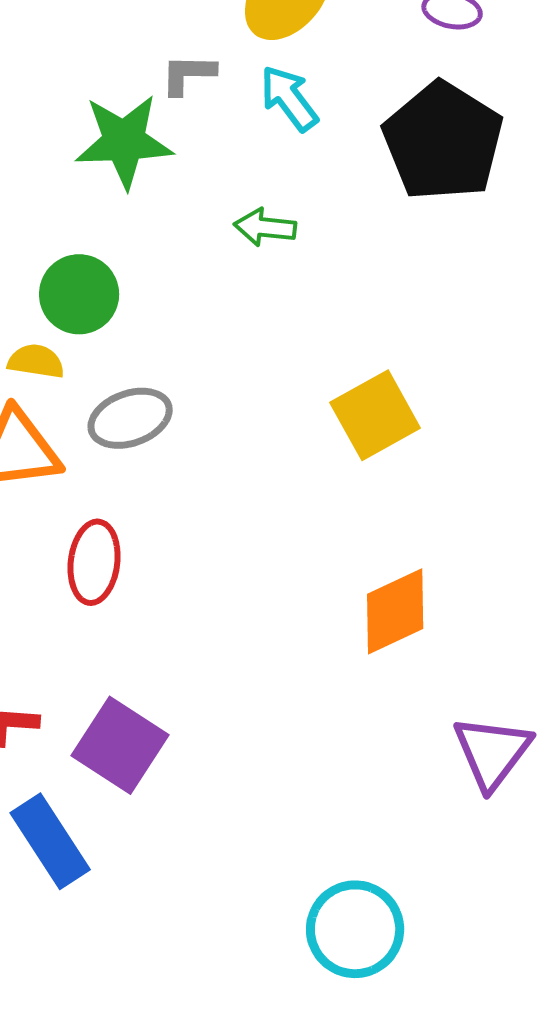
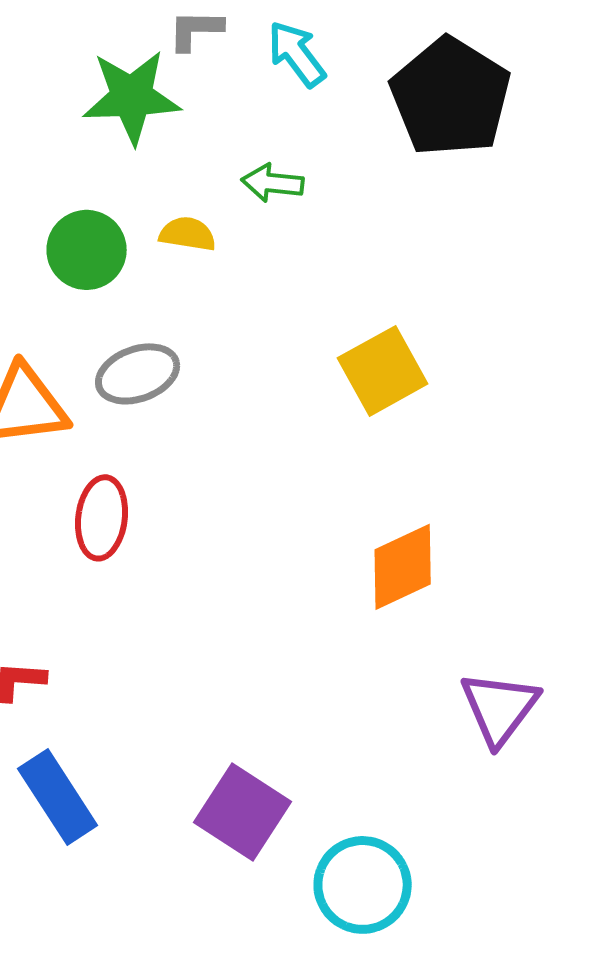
yellow semicircle: (36, 361) -> (188, 234), moved
purple square: (120, 745) -> (243, 812), moved

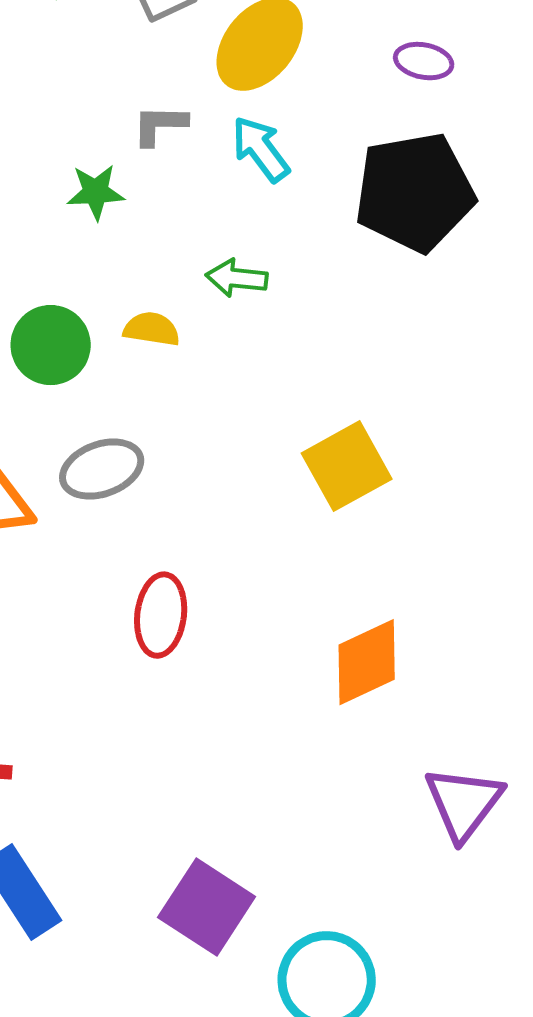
green star: (132, 97) -> (96, 192), size x0.6
black pentagon: (451, 97) -> (415, 192), turned 30
red ellipse: (102, 518) -> (161, 615), moved

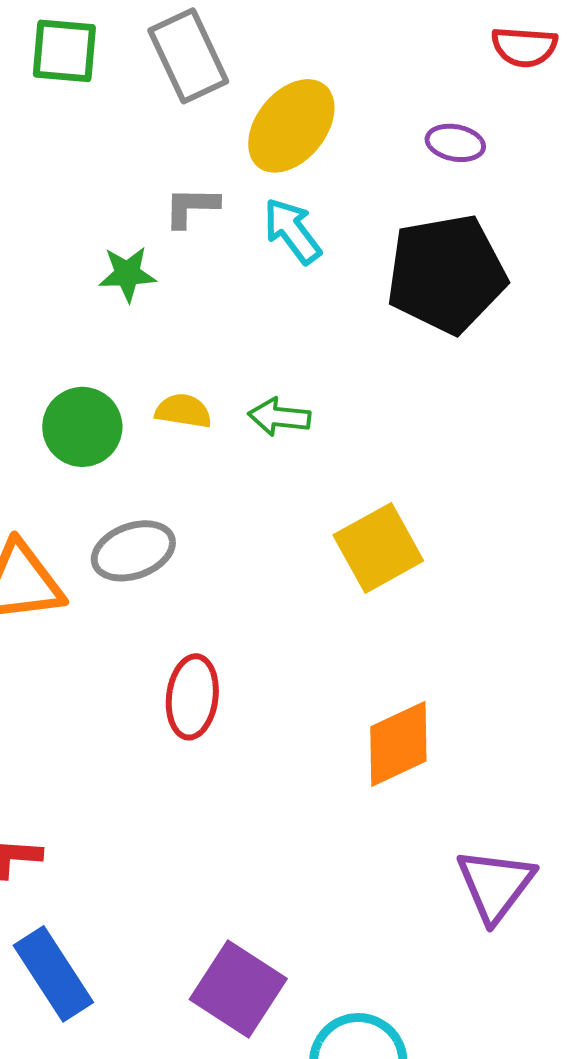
green arrow: (237, 278) -> (279, 417), moved

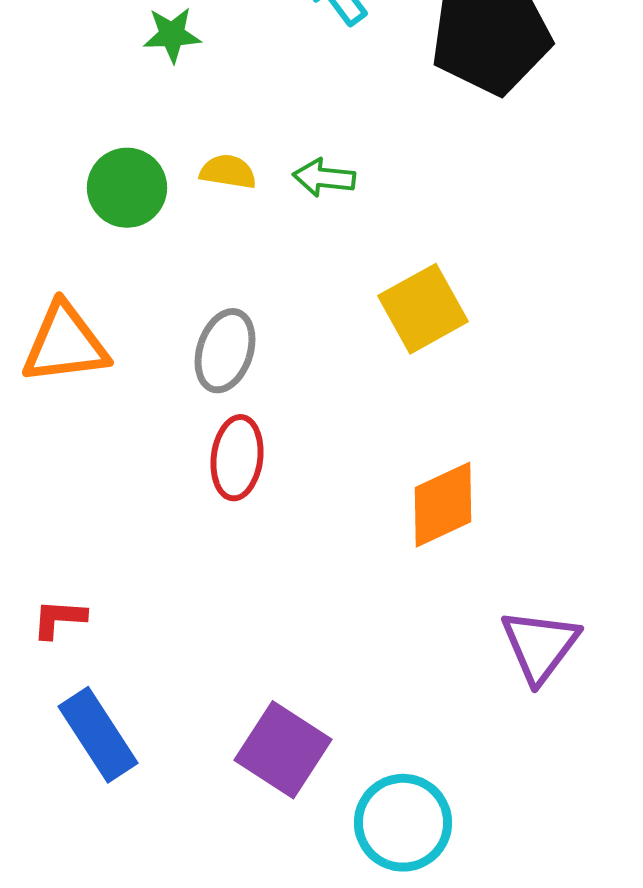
gray ellipse: (133, 551) -> (225, 351), moved, turned -52

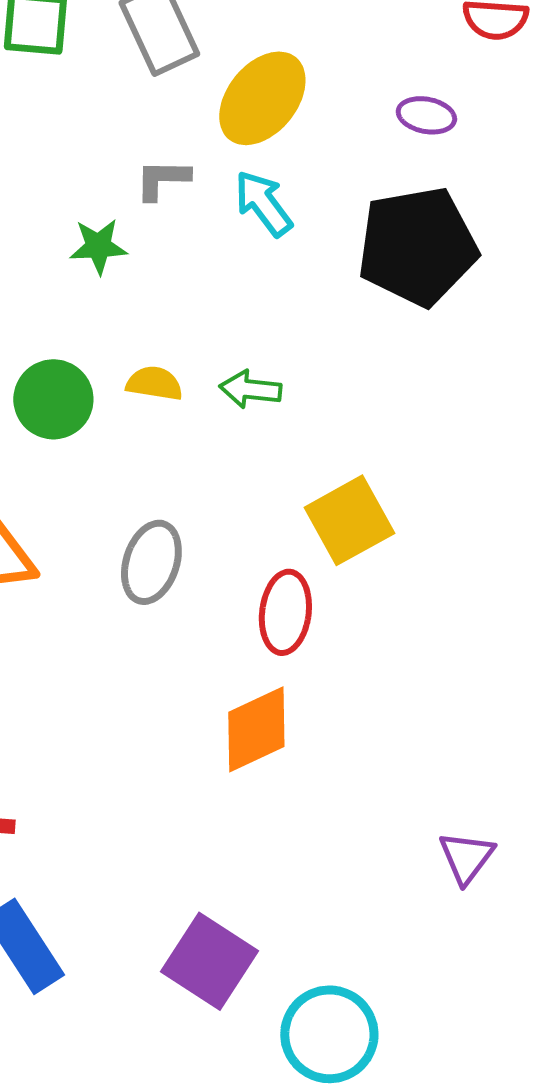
red ellipse: (237, 458) -> (285, 612), moved
orange diamond: (443, 505) -> (256, 729), moved
purple triangle: (540, 646) -> (466, 857), size x0.7

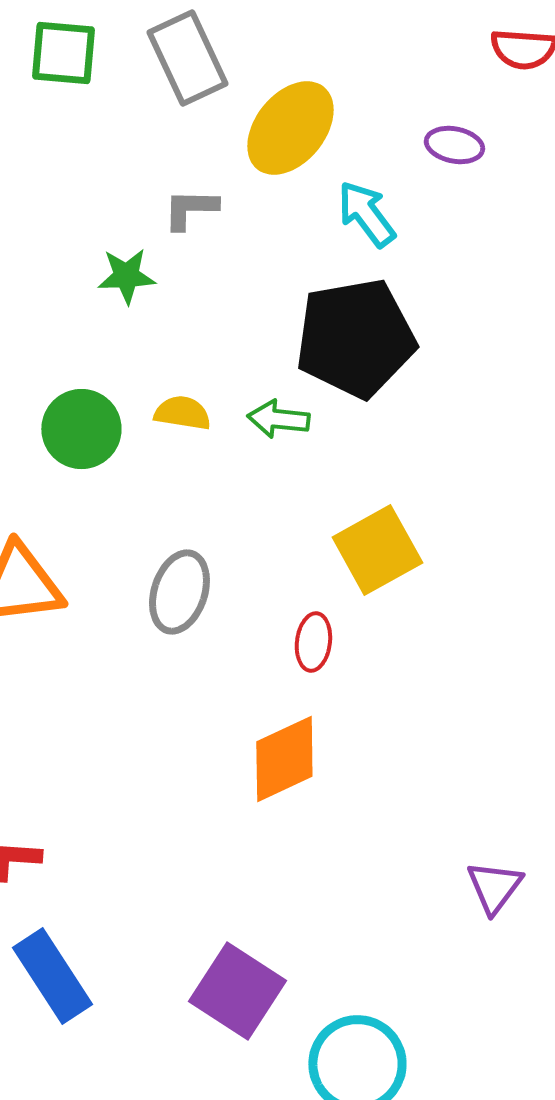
cyan arrow: (263, 203) -> (366, 214), moved
black pentagon: (417, 246) -> (355, 338), moved
red ellipse: (285, 612) -> (313, 642), size x0.7

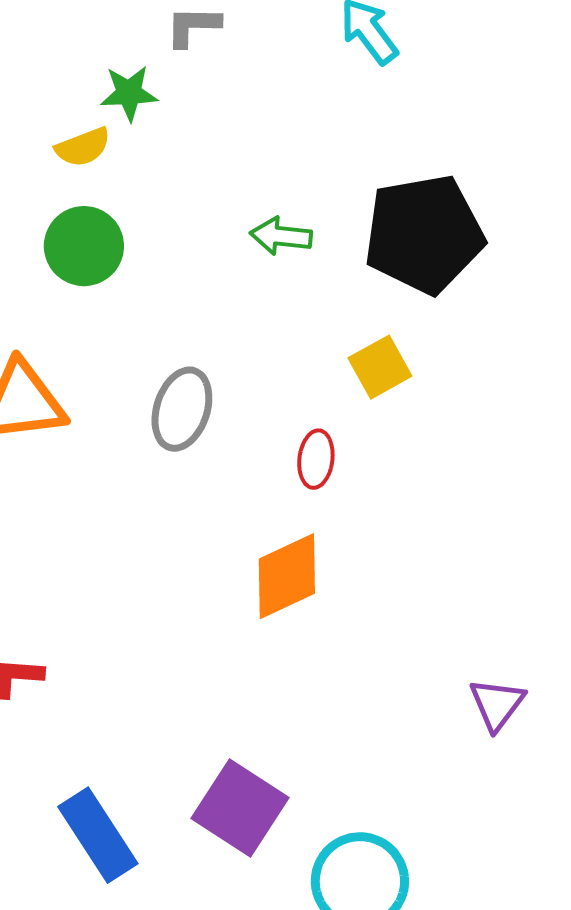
black pentagon: (355, 338) -> (424, 234), moved
yellow semicircle: (182, 413) -> (83, 147), moved, turned 150
yellow square: (377, 550) -> (380, 367), size x0.7
blue rectangle: (52, 976) -> (98, 835), moved

